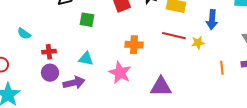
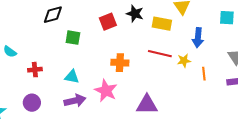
orange line: (222, 68) -> (204, 74), moved
purple circle: (50, 73) -> (32, 103), moved
purple arrow: (74, 83) -> (75, 101), moved

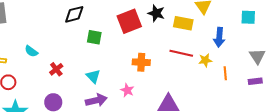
red square: (108, 22) -> (129, 21), size x1.4
red cross: (35, 70) -> (56, 69), turned -32
cyan triangle: (72, 77) -> (93, 76), turned 35
pink star: (106, 91) -> (127, 90), size x0.6

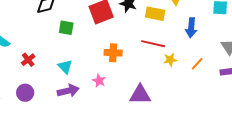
yellow star: (205, 60) -> (170, 60), moved
orange line: (225, 73) -> (197, 64), turned 48

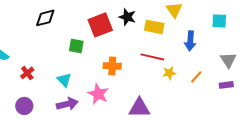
green square: (66, 28) -> (76, 46), moved
pink star: (99, 81) -> (98, 94), size x1.5

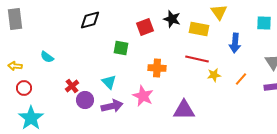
red square: (100, 25) -> (145, 27), size x0.7
red cross: (27, 73) -> (72, 86), moved
purple circle: (24, 106) -> (85, 100), moved

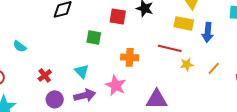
red square: (145, 27) -> (118, 16), turned 30
yellow rectangle: (199, 29) -> (184, 23), moved
purple circle: (85, 100) -> (55, 99), moved

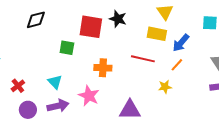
red square: (118, 16) -> (91, 27), size x1.4
blue arrow: (208, 32) -> (181, 43), turned 36
yellow star: (187, 64) -> (165, 87), moved
orange line: (214, 68) -> (177, 65), moved

